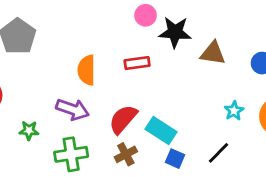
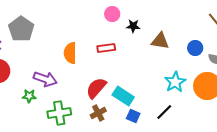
black star: (175, 32) -> (133, 26), size x0.6
purple arrow: (73, 109) -> (45, 79), moved
cyan star: (234, 111) -> (175, 82), size x1.5

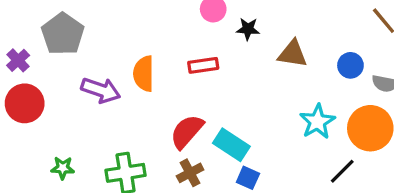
purple arrow: (45, 79) -> (101, 90), moved
green star: (29, 96) -> (63, 168), moved
black line: (164, 112) -> (342, 171), moved

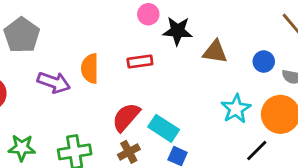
black star: (248, 29) -> (178, 31), size x1.5
green star: (63, 168) -> (22, 148), size x1.4

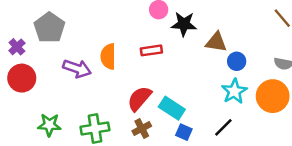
blue circle: (264, 62) -> (237, 61), moved
black line: (257, 151) -> (223, 127), moved

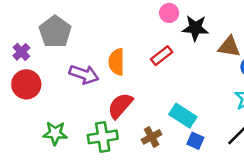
red rectangle: (151, 50) -> (162, 56), turned -30
red semicircle: (139, 98) -> (120, 106), moved

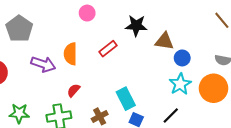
pink circle: (169, 13) -> (87, 13), moved
red semicircle: (120, 106) -> (74, 90), size x0.6
cyan rectangle: (183, 116) -> (126, 99), turned 30

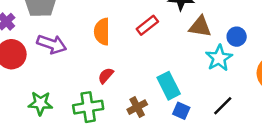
brown triangle: (164, 41) -> (200, 27), moved
purple arrow: (43, 64) -> (52, 44), moved
cyan star: (180, 84) -> (219, 58), moved

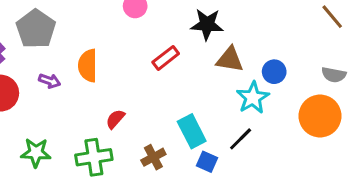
orange semicircle: (102, 32) -> (88, 66), moved
purple arrow: (52, 44) -> (50, 81), size x0.6
black line: (223, 106) -> (241, 139), moved

